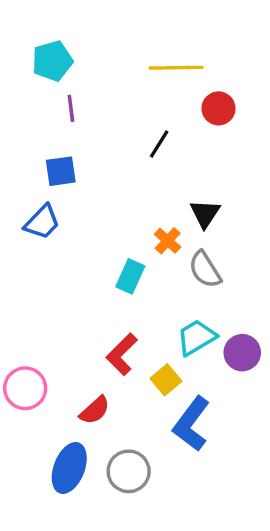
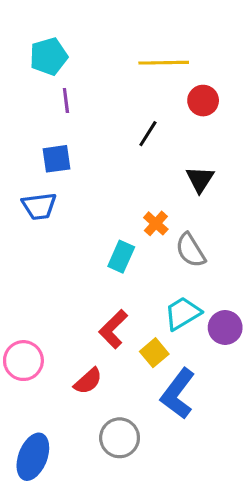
black triangle: (205, 214) -> (200, 179), moved
blue trapezoid: (42, 222) -> (39, 206), turned 39
blue ellipse: (69, 468) -> (33, 457), moved

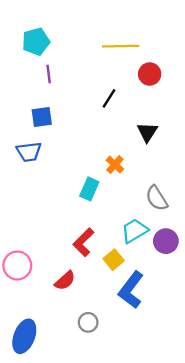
gray semicircle: (190, 250) -> (157, 198), moved
gray circle: (120, 438) -> (88, 322), size x0.7

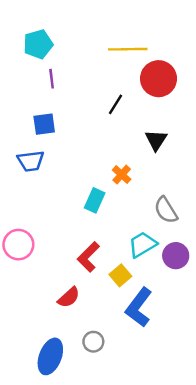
red circle: (150, 74) -> (159, 79), size x1.5
pink circle: (17, 266) -> (18, 245), moved
blue ellipse: (24, 336) -> (50, 356), moved

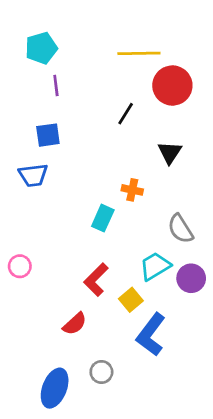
orange cross: (122, 175) -> (132, 190), turned -30
pink circle: (18, 245) -> (20, 266), size x0.7

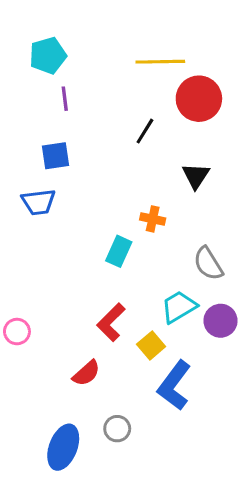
pink circle: (20, 266) -> (17, 332), moved

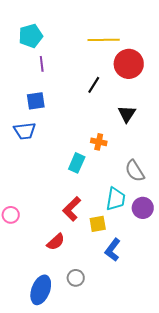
cyan trapezoid: (179, 307) -> (116, 199), turned 130
yellow square: (151, 345) -> (98, 224), turned 30
blue L-shape: (174, 385) -> (113, 250), size x0.7

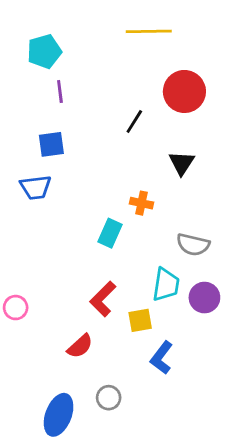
yellow line: (104, 40) -> (149, 31), moved
gray semicircle: (135, 171) -> (193, 245), turned -45

